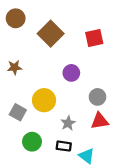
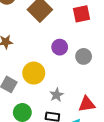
gray circle: (98, 97) -> (84, 56), moved
red triangle: (100, 121) -> (87, 104), moved

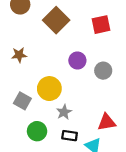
gray star: (57, 95) -> (64, 112), moved

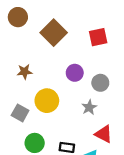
brown star: (19, 55) -> (25, 72), moved
gray star: (64, 112) -> (89, 107), moved
red triangle: (107, 122) -> (104, 134), turned 36

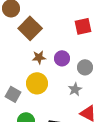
brown square: (54, 33) -> (30, 28), moved
brown star: (25, 72) -> (39, 57), moved

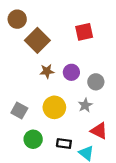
red square: (83, 26) -> (84, 32), moved
yellow circle: (37, 83) -> (54, 107), moved

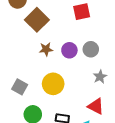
gray circle: (96, 82) -> (91, 49), moved
gray star: (85, 105) -> (100, 77), moved

